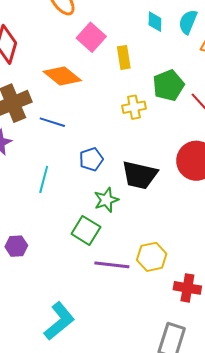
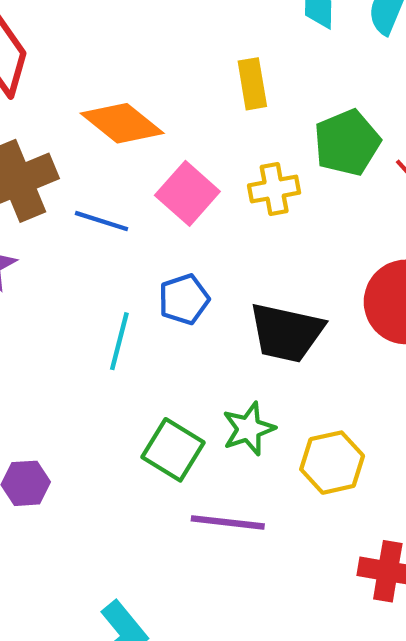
pink square: (91, 37) -> (187, 193), moved
cyan line: (44, 179) -> (119, 341), moved
green star: (106, 200) -> (249, 429), moved
yellow hexagon: (152, 257) -> (332, 463), moved

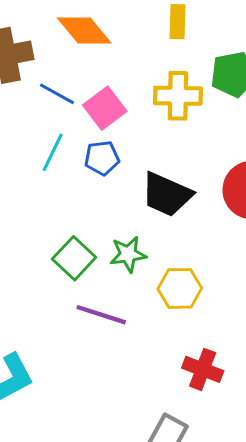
yellow cross: (274, 189) -> (178, 96), size x1.4
pink square: (187, 193) -> (105, 108), moved
cyan line: (119, 341) -> (53, 152), moved

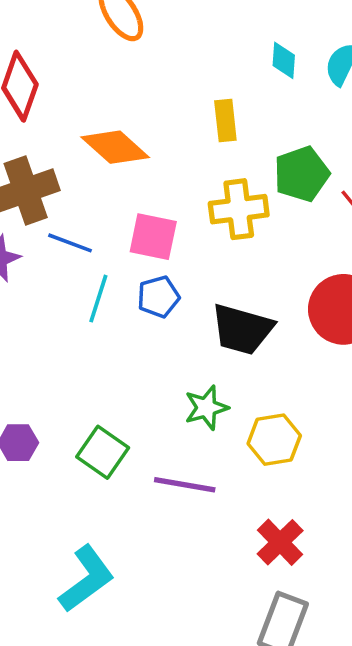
blue line: (57, 94) -> (70, 243), moved
pink square: (105, 108) -> (153, 237), turned -33
green square: (74, 258) -> (103, 452), moved
red cross: (203, 369) -> (280, 542), moved, turned 33

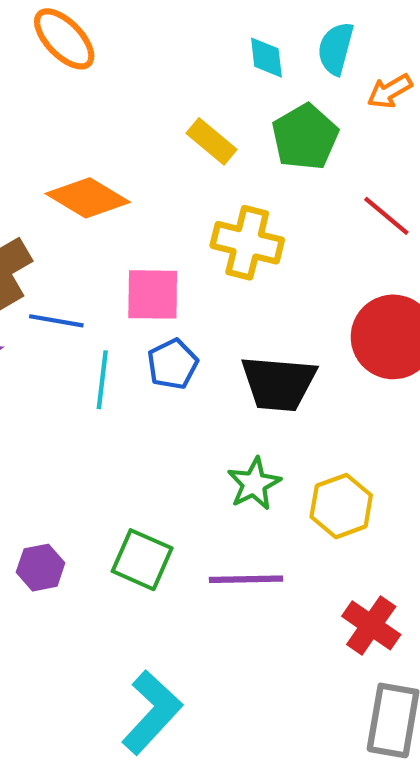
yellow rectangle: (225, 120) -> (211, 141), turned -33
green pentagon: (302, 174) -> (305, 137), moved
yellow cross: (239, 209) -> (247, 243), turned 32

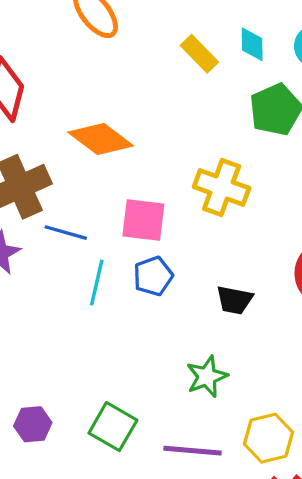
yellow rectangle: (211, 141) -> (199, 54), moved
black trapezoid: (278, 383) -> (234, 300), size x0.6
yellow hexagon: (341, 506) -> (268, 438), moved

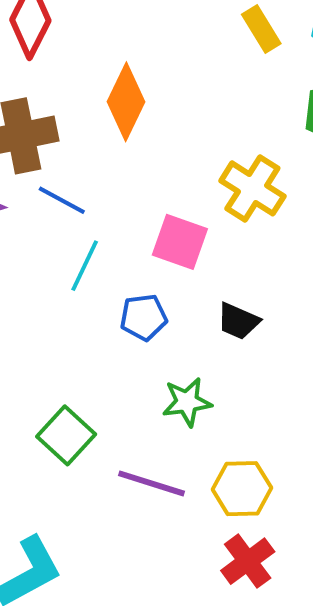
orange diamond: (101, 139) -> (126, 102), turned 66
pink square: (143, 220) -> (180, 242), moved
blue pentagon: (153, 276) -> (143, 317), moved

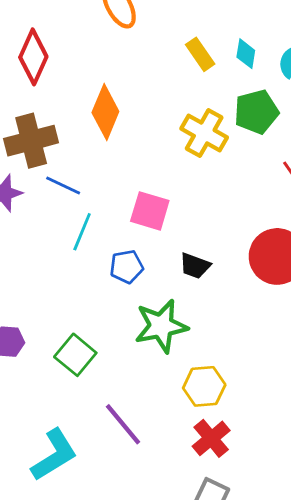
yellow cross: (252, 188) -> (204, 133), moved
green star: (187, 402) -> (161, 326), size x1.5
purple line: (151, 483) -> (123, 424), moved, turned 36

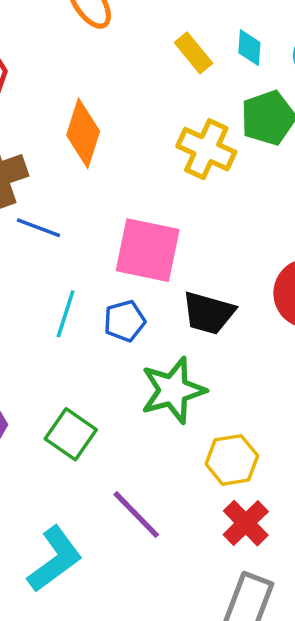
pink square: (150, 211) -> (148, 250), size x1.4
cyan line: (82, 232) -> (66, 314), moved
black trapezoid: (195, 266) -> (208, 313), size x1.4

